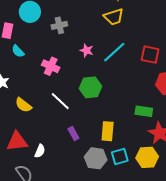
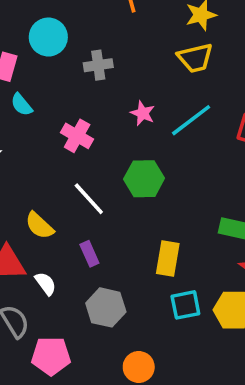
yellow semicircle: (23, 105) -> (39, 226), moved
purple rectangle: (73, 134) -> (89, 254), moved
white semicircle: (40, 151) -> (46, 284), turned -64
gray hexagon: (96, 158) -> (106, 307), moved

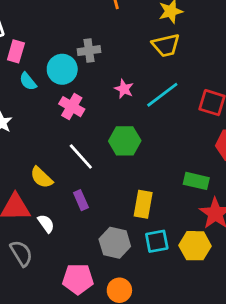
cyan circle: (48, 37) -> (62, 69), moved
gray hexagon: (106, 307) -> (115, 243), moved
pink pentagon: (51, 356) -> (78, 279), moved

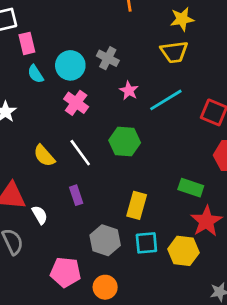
pink rectangle: (16, 51) -> (27, 43), turned -35
gray cross: (89, 51) -> (108, 58), moved, turned 30
yellow semicircle: (41, 177) -> (44, 156), moved

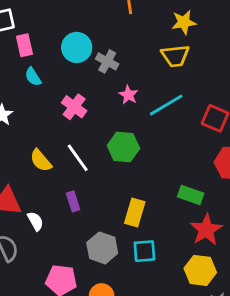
cyan circle: (70, 65) -> (77, 47), moved
yellow hexagon: (183, 251) -> (200, 270), moved

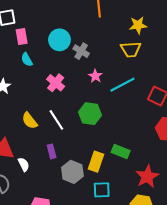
green rectangle: (191, 195) -> (121, 151), moved
gray hexagon: (102, 248) -> (72, 172), moved

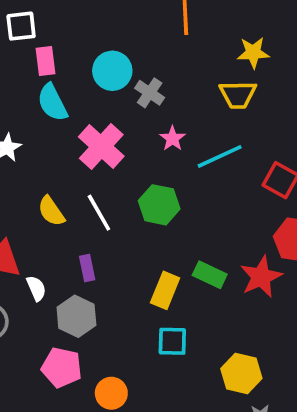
cyan semicircle: (27, 60) -> (52, 103), size x1.5
pink cross: (56, 83) -> (101, 147), size x1.4
gray hexagon: (72, 172) -> (76, 316), moved
red star: (147, 176) -> (261, 277), moved

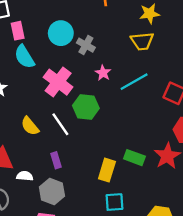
green hexagon: (159, 205) -> (86, 107), moved
white semicircle: (36, 288) -> (25, 176), turned -56

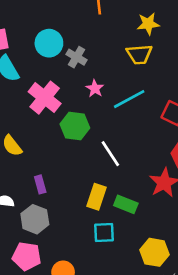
white line: (60, 124) -> (110, 154), moved
green rectangle: (134, 158) -> (126, 204), moved

